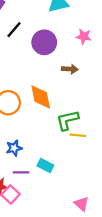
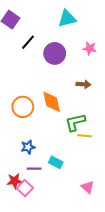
brown arrow: (70, 69) -> (83, 84), moved
pink triangle: (81, 204) -> (88, 187), moved

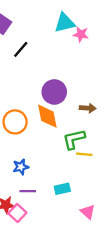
pink star: (90, 48) -> (81, 34), moved
purple circle: (55, 53) -> (54, 92), moved
brown arrow: (83, 84) -> (88, 108), moved
cyan rectangle: (56, 162) -> (62, 189), moved, turned -40

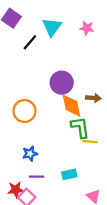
cyan triangle: (65, 23) -> (52, 27), moved, turned -40
orange diamond: (47, 116) -> (71, 106), moved
green L-shape: (74, 139) -> (80, 127), turned 95

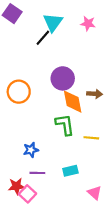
black line: (30, 42) -> (43, 38), moved
orange circle: (24, 111) -> (19, 92), moved
green L-shape: (80, 127) -> (65, 125), moved

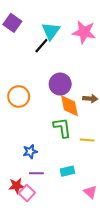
pink star: (88, 23) -> (84, 32), size x1.6

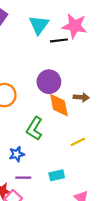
black line: (41, 46) -> (59, 40), moved, turned 42
green L-shape: (62, 128) -> (34, 129), moved, turned -140
yellow line: (87, 140) -> (78, 142), turned -32

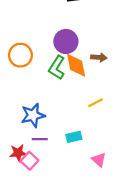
green L-shape: (34, 129) -> (57, 68), moved
blue star: (17, 154) -> (33, 115), size x1.5

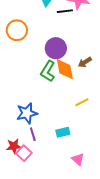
orange circle: (20, 55) -> (17, 30), moved
brown arrow: (99, 57) -> (85, 62), turned 144
purple line: (40, 139) -> (33, 134), turned 72
pink triangle: (99, 160) -> (78, 159), moved

